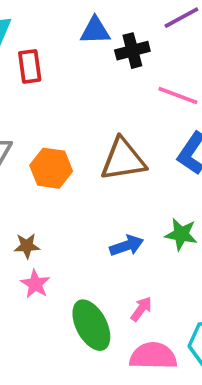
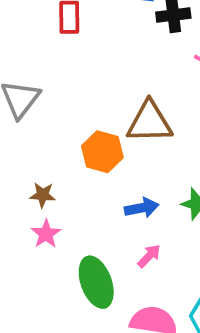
orange hexagon: (51, 168) -> (102, 152), moved
pink arrow: (141, 309) -> (149, 256), moved

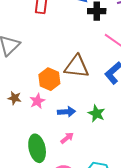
pink star: (46, 234) -> (37, 101), moved

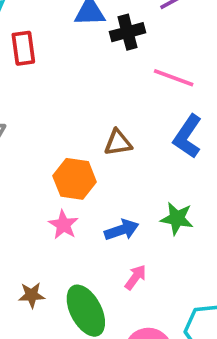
brown triangle: (77, 67) -> (118, 143), size x0.6
brown star: (15, 98) -> (32, 295), moved

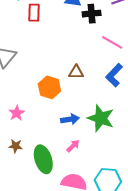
green star: (177, 218) -> (101, 118), size x1.5
pink star: (63, 225) -> (17, 113), moved

